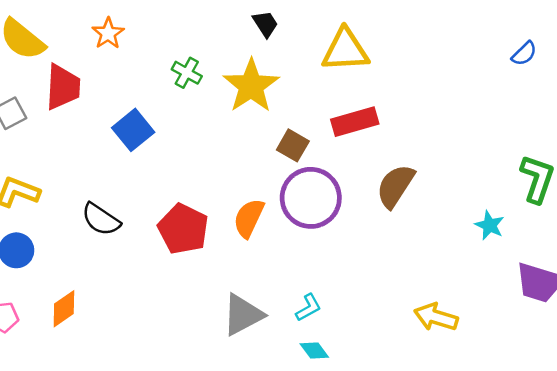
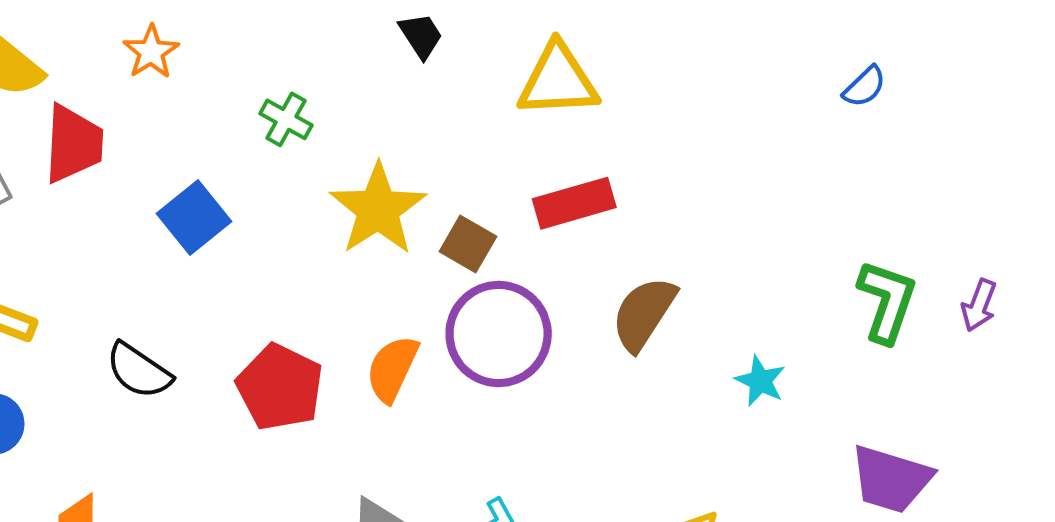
yellow star: (251, 86) -> (378, 209), moved
cyan star: (490, 225) -> (760, 381), moved

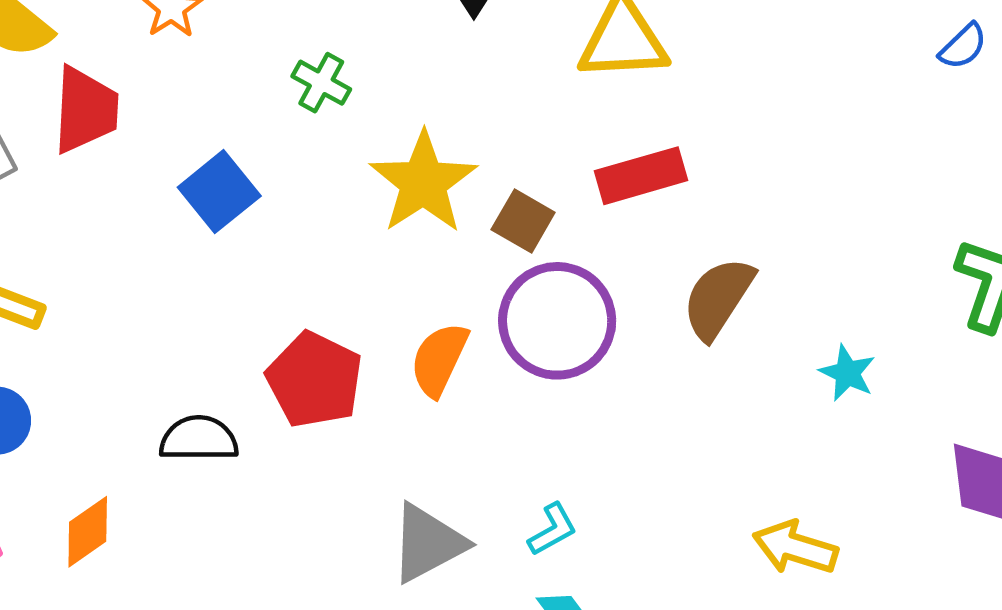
black semicircle: (139, 371) -> (199, 439), moved, turned 146

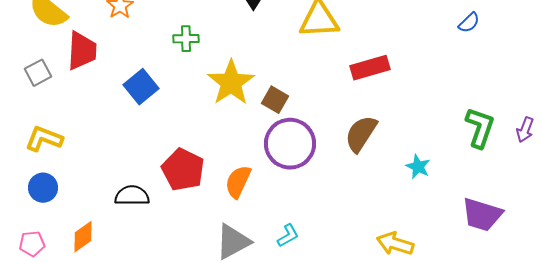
green cross: (321, 83) -> (186, 39), turned -30
red rectangle: (641, 176) -> (370, 68), moved
orange semicircle: (439, 359) -> (238, 182), moved

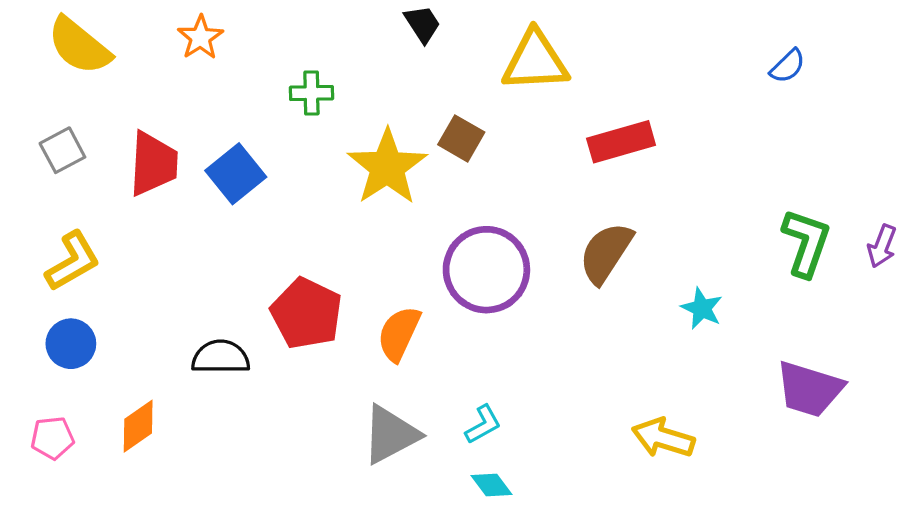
red trapezoid: (82, 51) -> (153, 164), moved
brown square: (275, 100) -> (461, 138), moved
yellow L-shape: (44, 139) -> (73, 261), turned 129

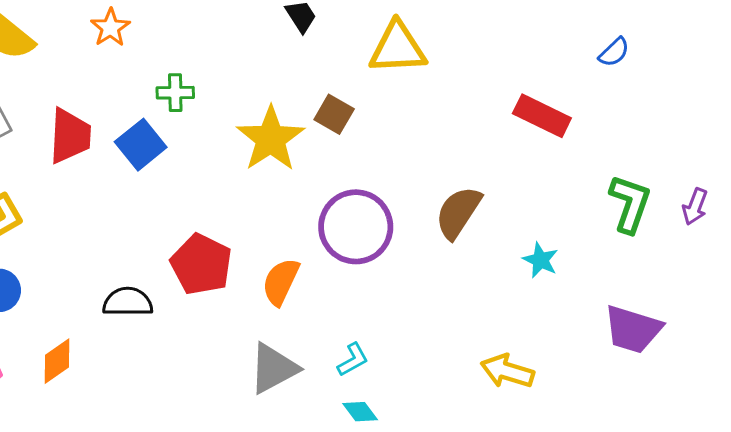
green cross: (311, 93) -> (175, 93), moved
red rectangle: (621, 142) -> (542, 116), moved, turned 42

